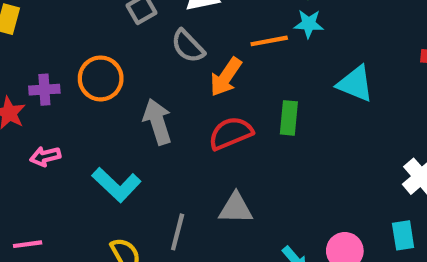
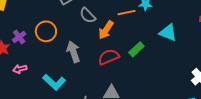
purple cross: (44, 90) -> (19, 37), turned -32
green rectangle: (289, 118) -> (136, 49), turned 42

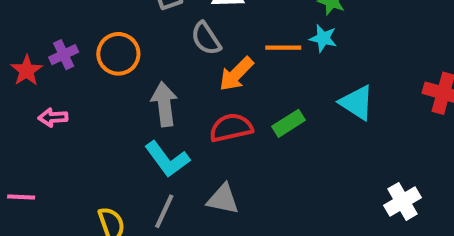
cyan L-shape: (54, 82) -> (167, 159), moved

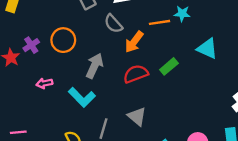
gray arrow: (164, 104) -> (95, 66), turned 40
pink arrow: (53, 117) -> (44, 83), moved
cyan L-shape: (167, 159) -> (82, 97), moved
gray triangle: (223, 199) -> (137, 116), turned 36

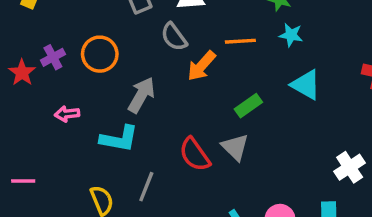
cyan star: (182, 14) -> (291, 35), moved
red semicircle: (136, 74) -> (195, 154), moved, turned -110
cyan L-shape: (82, 97) -> (119, 139), turned -40
gray triangle: (137, 116) -> (235, 147), moved

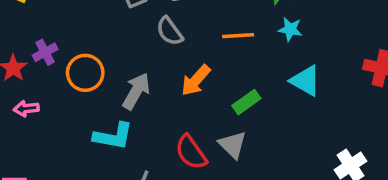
orange circle: (100, 54) -> (85, 73), moved
orange arrow: (201, 66) -> (196, 80), moved
pink arrow: (67, 114) -> (26, 108), moved

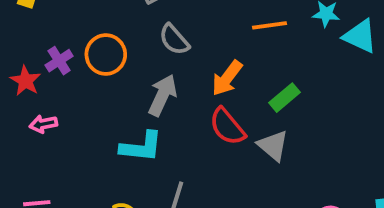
gray semicircle: (170, 31) -> (174, 39), moved
orange circle: (85, 73) -> (106, 55), moved
cyan triangle: (305, 81) -> (360, 36), moved
red semicircle: (191, 152) -> (227, 127), moved

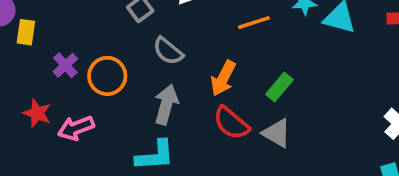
purple cross: (59, 61) -> (65, 65), moved
pink arrow: (43, 124) -> (76, 128), moved, size x1.4

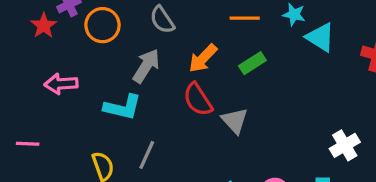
green rectangle: (279, 87) -> (252, 63), moved
red star: (37, 113) -> (44, 26), moved
pink arrow: (76, 128) -> (61, 84), moved

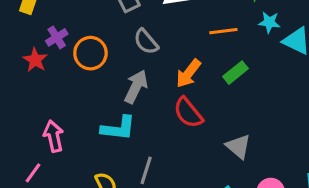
pink arrow: (61, 84) -> (54, 136), moved, turned 88
gray triangle: (235, 121) -> (238, 146), moved
pink line: (28, 144) -> (33, 173), turned -50

